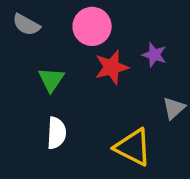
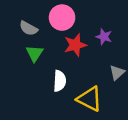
gray semicircle: (26, 25) -> (29, 28), moved
white semicircle: (57, 133) -> (60, 81), moved

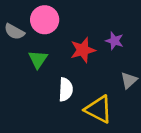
pink circle: (62, 18) -> (45, 20), moved
gray semicircle: (29, 28) -> (14, 32), moved

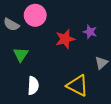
green triangle: (38, 59) -> (21, 55), moved
white semicircle: (66, 90) -> (33, 86), moved

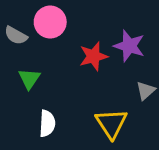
purple star: (90, 32) -> (129, 46), size x1.5
yellow triangle: (78, 86) -> (111, 123), turned 30

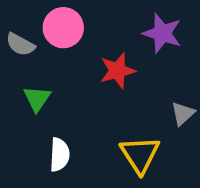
purple star: (129, 46) -> (162, 33), moved

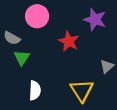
gray semicircle: (20, 44) -> (12, 38), moved
red star: (117, 71) -> (69, 41), turned -30

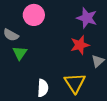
red star: (69, 41) -> (80, 45), moved, turned 30
white semicircle: (35, 90) -> (43, 88), moved

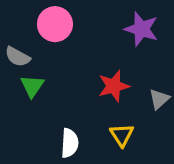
red star: (80, 45) -> (114, 86), moved
yellow triangle: (75, 83) -> (122, 135), size x0.7

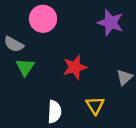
red star: (114, 86) -> (75, 67), moved

